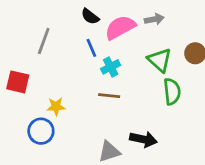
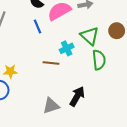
cyan cross: (111, 67) -> (67, 48), moved
black arrow: (143, 139) -> (77, 96), turned -72

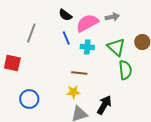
cyan cross: (67, 48) -> (87, 47), moved, turned 32
yellow star: (10, 71) -> (73, 92), moved

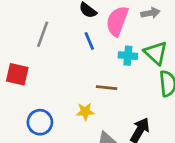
pink semicircle: (87, 23) -> (117, 21), turned -40
cyan cross: (87, 47) -> (128, 56), moved
yellow star: (73, 92) -> (85, 112), moved

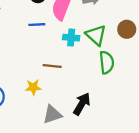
blue line: (89, 41) -> (37, 25), turned -70

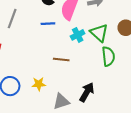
cyan cross: (71, 38) -> (78, 35), turned -32
yellow star: (33, 87) -> (39, 84), moved

